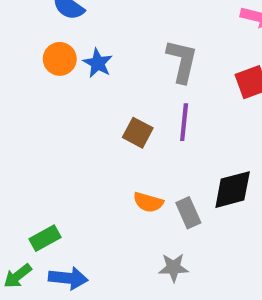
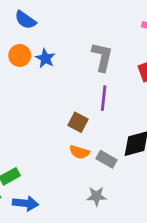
brown square: (138, 133) -> (78, 122), moved
gray rectangle: (188, 213) -> (106, 159), turned -36

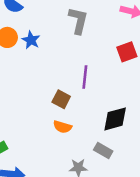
gray L-shape: (102, 57) -> (78, 20), moved
gray rectangle: (106, 159) -> (103, 151), moved

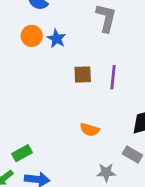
brown square: (61, 99) -> (83, 74), moved, turned -30

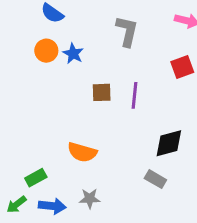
orange semicircle: (90, 130) -> (82, 152), moved, size x1.4
gray star: (106, 172) -> (90, 199), moved

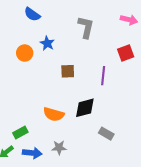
orange circle: (46, 51) -> (25, 53), moved
purple line: (134, 95) -> (103, 76), moved
black diamond: (169, 143) -> (85, 108), moved

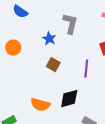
blue star: (47, 43) -> (49, 39), moved
brown square: (68, 71) -> (53, 65), turned 32

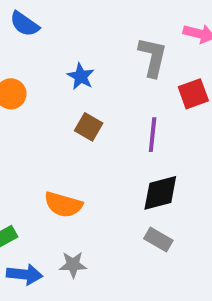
gray L-shape: (70, 24) -> (153, 57), moved
black diamond: (69, 99) -> (160, 193), moved

